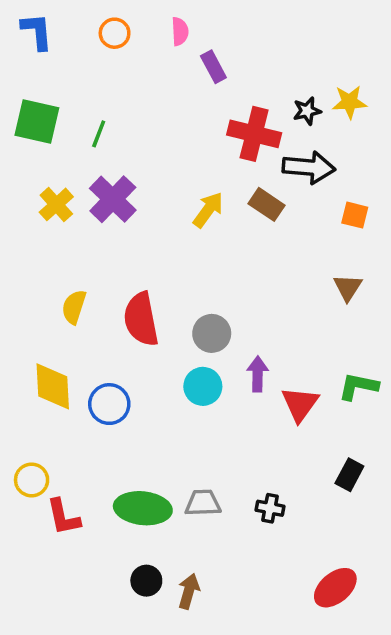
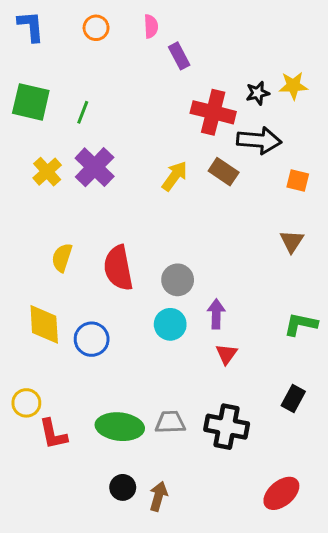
red triangle: (300, 404) -> (227, 354), moved, size x0.7
black cross: (270, 508) -> (227, 427), size x1.8

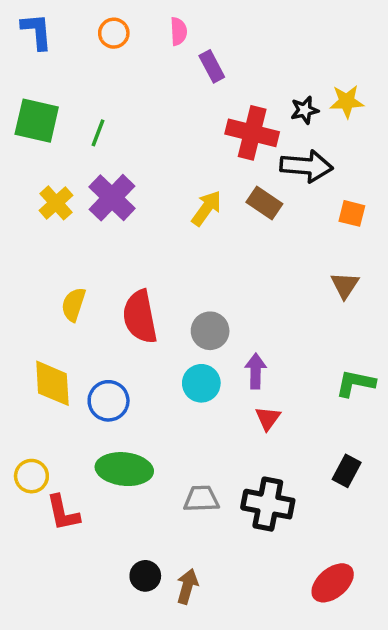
green ellipse: (120, 427) -> (124, 469), moved

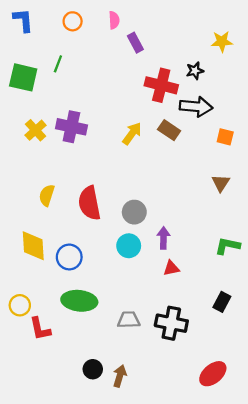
yellow star: (347, 101) -> (222, 42), moved
green line: (98, 133) -> (58, 64), moved
purple cross: (112, 198) -> (71, 127), turned -32
red triangle: (268, 418) -> (171, 268), turned 42

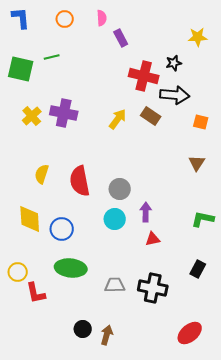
green line: (58, 64) -> (52, 57), turned 56

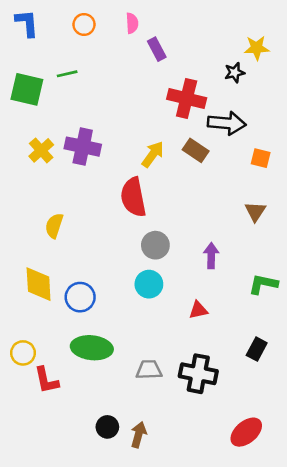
black star: (174, 63) -> (235, 73), moved
red semicircle: (80, 181) -> (133, 197), moved
purple arrow: (146, 212) -> (211, 256), moved

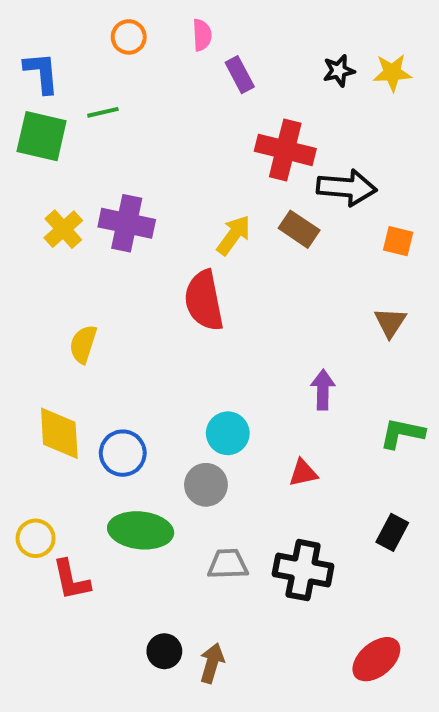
blue L-shape: (27, 23) -> (42, 73), moved
black star: (235, 73) -> (339, 71), moved
gray circle: (155, 245) -> (206, 485), moved

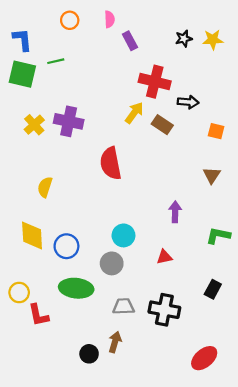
black arrow: (347, 188) -> (188, 102), size x0.7
yellow arrow: (234, 235) -> (134, 113), moved
brown arrow: (212, 663) -> (115, 342), moved

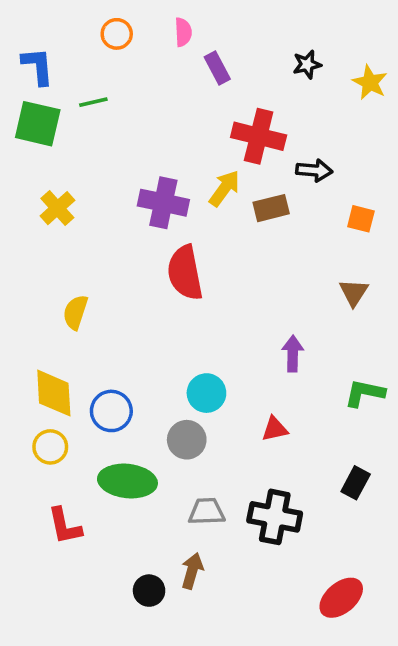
yellow star: (213, 40) -> (370, 82), moved, turned 30
purple cross: (69, 121) -> (163, 203), moved
brown rectangle: (162, 125) -> (271, 208), turned -48
yellow circle: (19, 292) -> (50, 447), moved

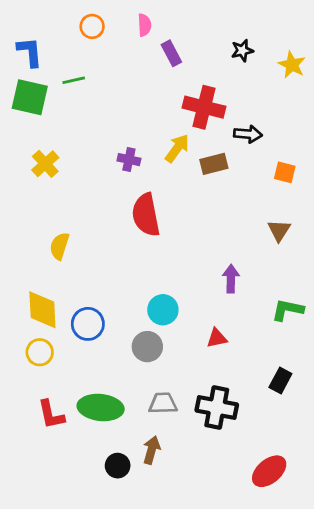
purple cross: (163, 203) -> (129, 160), size x0.6
green ellipse: (127, 481) -> (101, 407), moved

